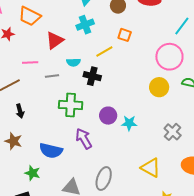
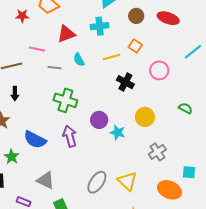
pink circle: (169, 57) -> (159, 70), moved, size x0.7
cyan semicircle: (73, 62) -> (79, 60), turned 48
black cross: (92, 76) -> (125, 82), moved
yellow circle: (159, 87) -> (145, 117), moved
gray ellipse: (104, 179) -> (97, 182), moved

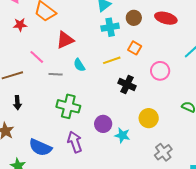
cyan cross: (100, 26) -> (110, 27), moved
pink line: (37, 49) -> (37, 57), turned 35

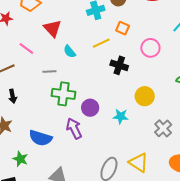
red triangle: (65, 40) -> (52, 28), turned -42
gray line: (56, 74) -> (49, 72), moved
purple circle: (103, 124) -> (90, 108), moved

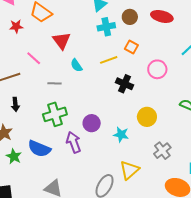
green cross: (63, 94) -> (55, 114), moved, turned -30
green star: (20, 159) -> (14, 156), moved
yellow triangle: (139, 163) -> (129, 170), moved, turned 40

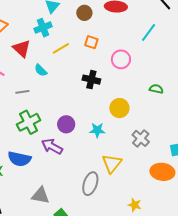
cyan cross: (106, 27) -> (43, 28), moved
yellow line: (109, 60) -> (61, 48), moved
purple arrow: (74, 142) -> (52, 146), turned -30

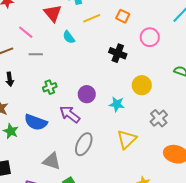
gray line: (22, 92) -> (36, 54), moved
green cross: (29, 122) -> (50, 87), size x0.6
gray ellipse: (90, 184) -> (84, 144), moved

